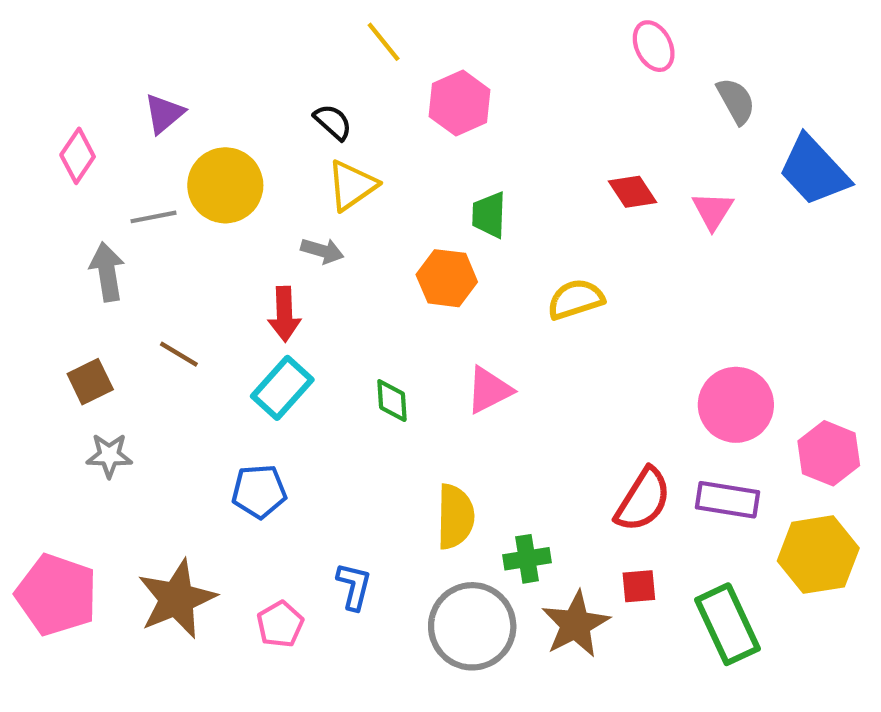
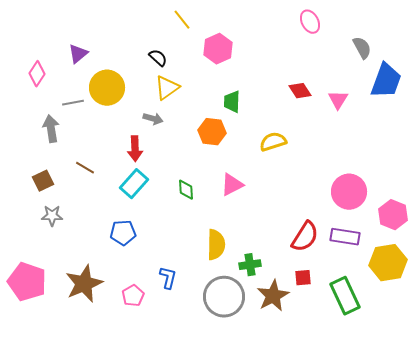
gray semicircle: (736, 101) -> (362, 48), moved
blue trapezoid: (814, 171) -> (386, 81), turned -117

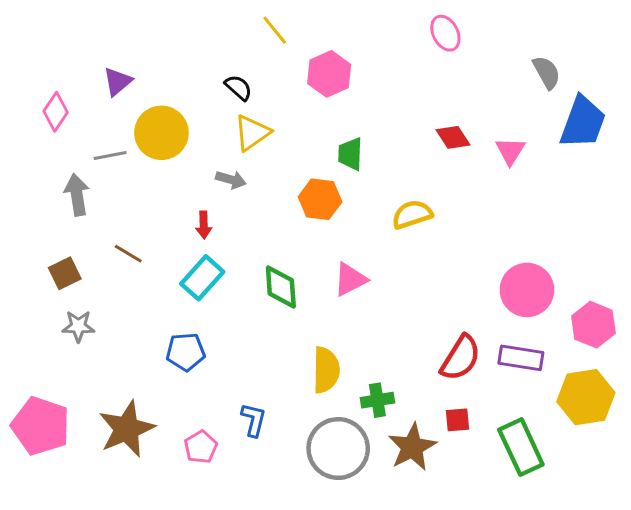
pink ellipse: (310, 22) -> (445, 33), moved
red arrow: (135, 149) -> (204, 225), size x0.7
green diamond: (186, 190) -> (281, 287), size x1.4

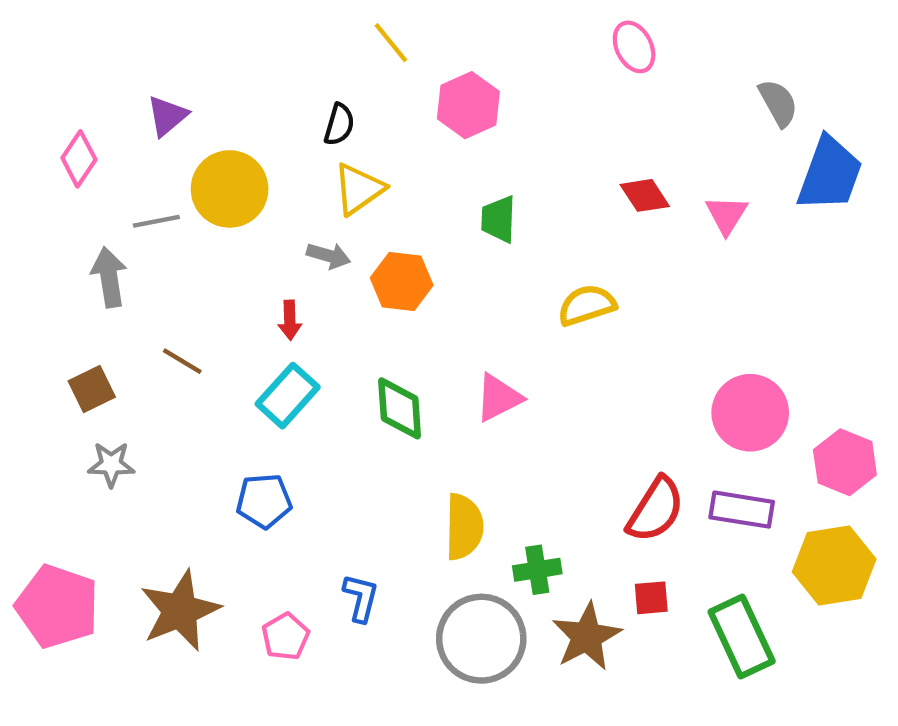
black semicircle: (238, 88) -> (339, 124), turned 64
orange hexagon: (320, 199) -> (402, 281), moved

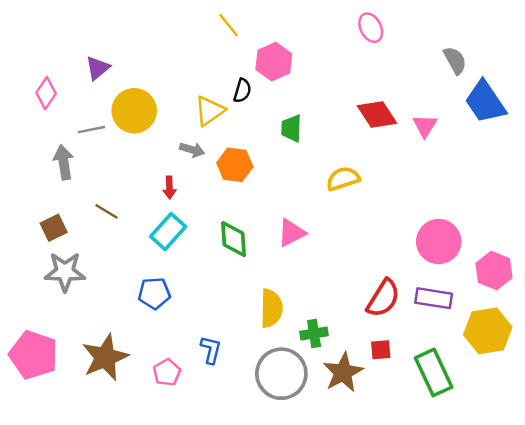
black semicircle: (339, 124) -> (242, 91), moved
blue trapezoid: (830, 174) -> (485, 102), turned 126
red diamond: (645, 195) -> (377, 115), size x1.4
gray star: (111, 464) -> (65, 272), size x1.5

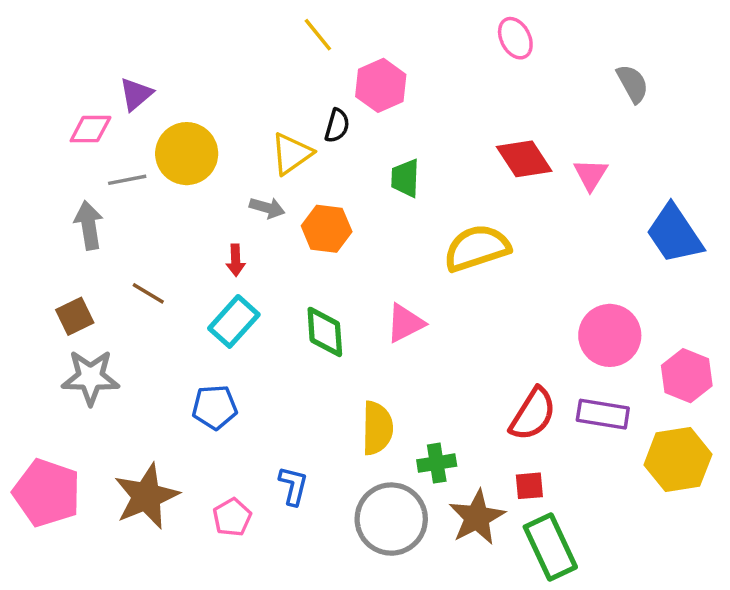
pink diamond: (46, 93) -> (90, 129), moved, turned 56
blue trapezoid: (485, 102) -> (674, 234), moved
yellow semicircle: (343, 179) -> (477, 248), size x1.4
green rectangle: (434, 372) -> (550, 547), moved

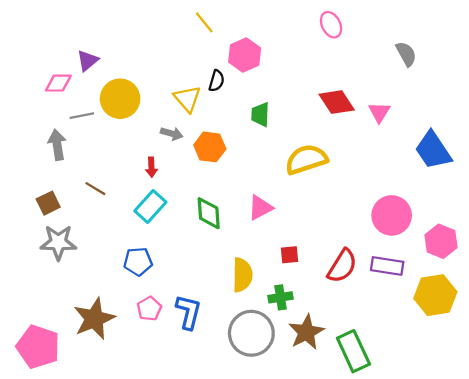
yellow triangle: (292, 154) -> (187, 99), turned -36
blue L-shape: (293, 486) -> (188, 312), size x1.4
red square: (529, 486) -> (289, 255), moved
pink pentagon: (47, 493) -> (38, 347), moved
pink pentagon: (232, 517) -> (149, 309), moved

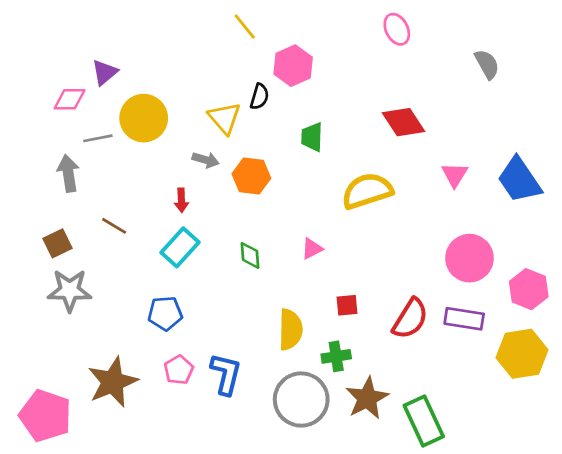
pink triangle: (379, 112) -> (455, 175), moved
pink triangle: (260, 208) -> (312, 249), size x0.7
green diamond: (209, 213) -> (250, 255), size x0.7

